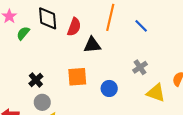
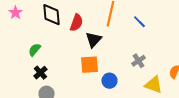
green semicircle: (23, 33) -> (34, 50), moved
black triangle: (92, 45) -> (93, 40), turned -42
orange square: (77, 77) -> (89, 65), moved

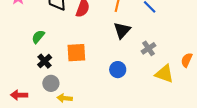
black triangle: (93, 40) -> (122, 30), moved
orange square: (89, 65) -> (76, 53), moved

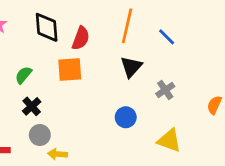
orange square: (76, 53) -> (70, 70), moved
yellow triangle: (164, 74) -> (169, 140), moved

